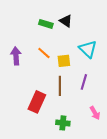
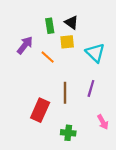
green rectangle: (46, 24) -> (50, 26), turned 64
purple arrow: (16, 56) -> (25, 45), moved, turned 42
yellow square: (64, 61) -> (67, 42), moved

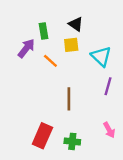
green rectangle: (50, 26) -> (44, 31), moved
purple line: (91, 88) -> (108, 86), moved
red rectangle: (40, 110) -> (42, 136), moved

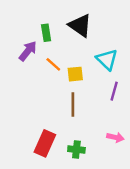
black triangle: (76, 24) -> (80, 25), size x1.5
yellow square: (71, 45) -> (75, 74), moved
pink arrow: (109, 130) -> (115, 137), turned -49

